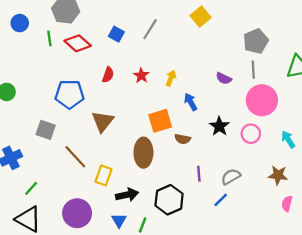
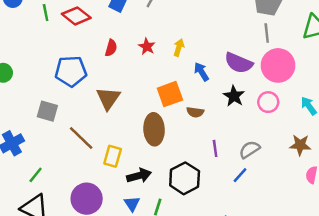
purple semicircle: (224, 78) -> (239, 63), moved, size x1.6

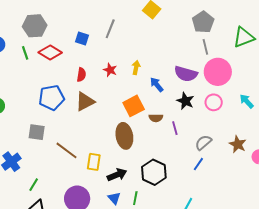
brown triangle: (108, 98) -> (85, 101), moved, turned 35
brown star: (300, 145) -> (238, 144), moved, turned 30
purple line: (215, 148) -> (175, 128), moved

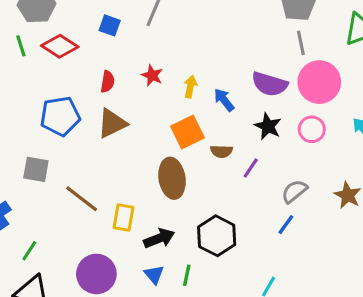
yellow arrow: (136, 68) -> (190, 87), moved
purple line: (175, 128) -> (251, 168), turned 48

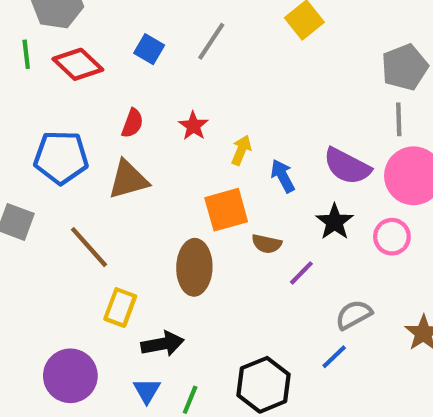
brown line: (82, 199) -> (89, 247), moved
black hexagon: (217, 236) -> (263, 385), moved

